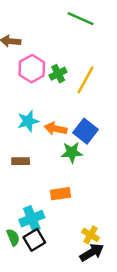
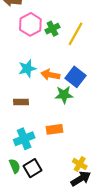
cyan cross: (32, 219) -> (24, 139), moved

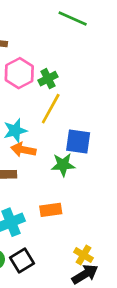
yellow line: (76, 34) -> (51, 109), moved
orange arrow: (50, 75) -> (23, 150), moved
blue square: (76, 77) -> (78, 141), turned -30

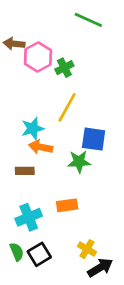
pink hexagon: (19, 73) -> (38, 57), moved
green cross: (48, 79) -> (64, 68), moved
yellow cross: (84, 255) -> (87, 249), moved

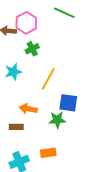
pink hexagon: (38, 57) -> (26, 23), moved
green cross: (64, 68) -> (32, 49), moved
cyan star: (33, 128) -> (13, 72), moved

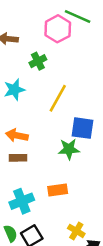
pink hexagon: (26, 23) -> (58, 29), moved
orange arrow: (28, 109) -> (17, 135), moved

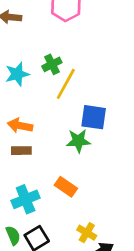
green cross: (38, 61) -> (52, 64), moved
orange rectangle: (58, 190) -> (66, 187), turned 42

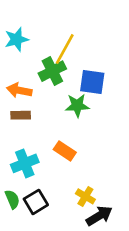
green cross: (52, 64) -> (52, 71), moved, size x1.4

